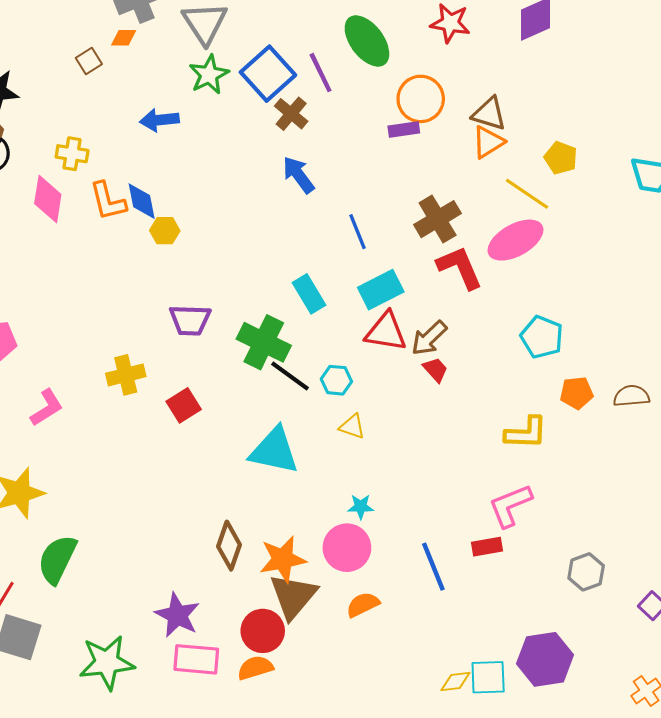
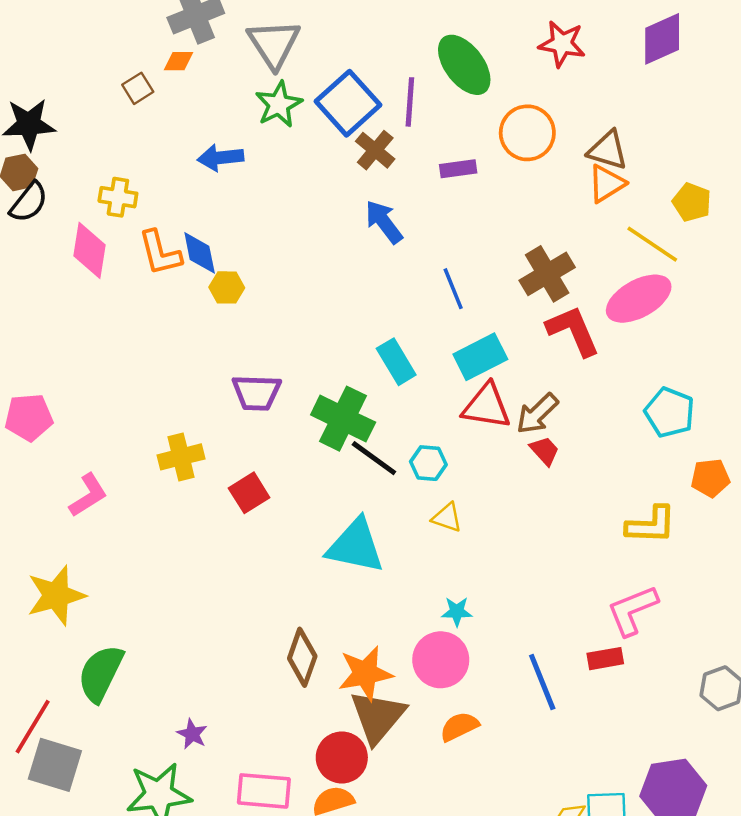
purple line: (321, 73) -> (410, 102), turned 30
purple rectangle: (404, 129) -> (458, 169), moved
purple star: (177, 615) -> (192, 734), moved, size x0.6

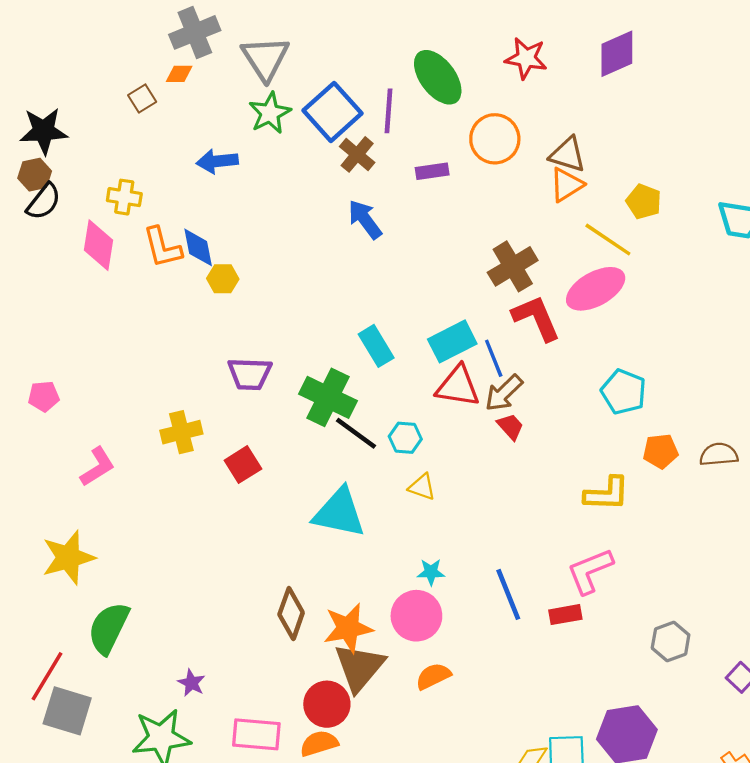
blue line: (453, 289) -> (494, 358), moved
pink pentagon: (29, 417) -> (44, 396), size x0.7
blue line: (542, 682) -> (508, 594), moved

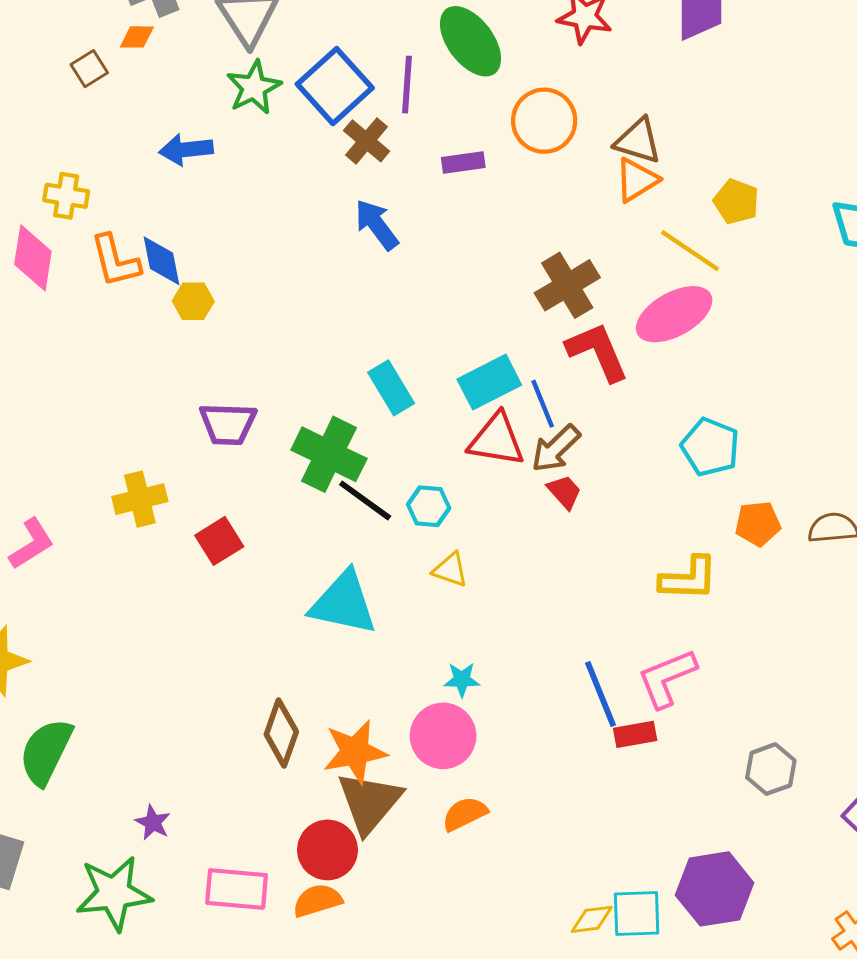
blue line: (508, 594) -> (600, 694), moved

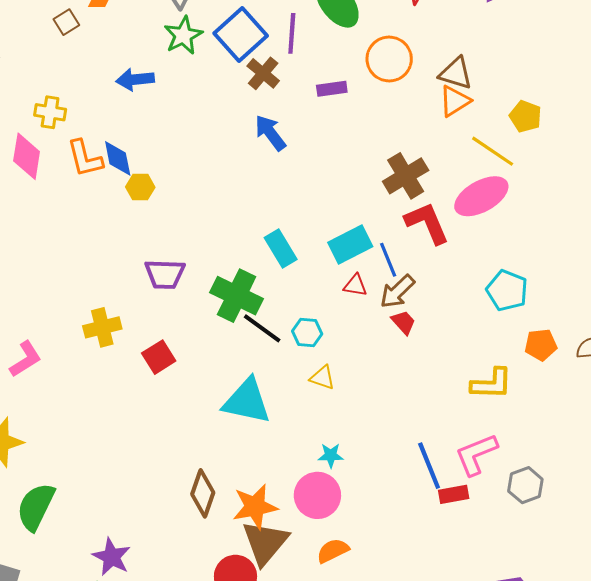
red triangle: (496, 440) -> (355, 285), size x0.6
gray hexagon: (771, 769) -> (525, 485), moved
purple star: (153, 823) -> (112, 557), size x1.5

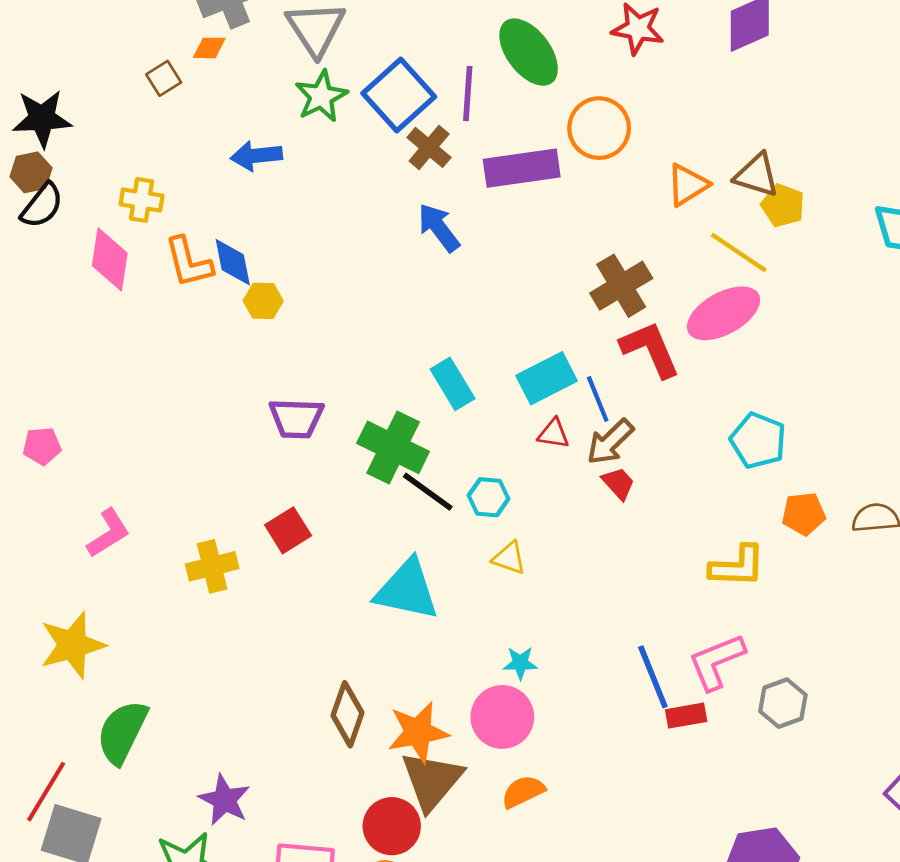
brown triangle: (456, 73) -> (757, 175), moved
purple rectangle: (332, 89) -> (522, 168), size x1.8
yellow cross: (102, 327) -> (212, 566), moved

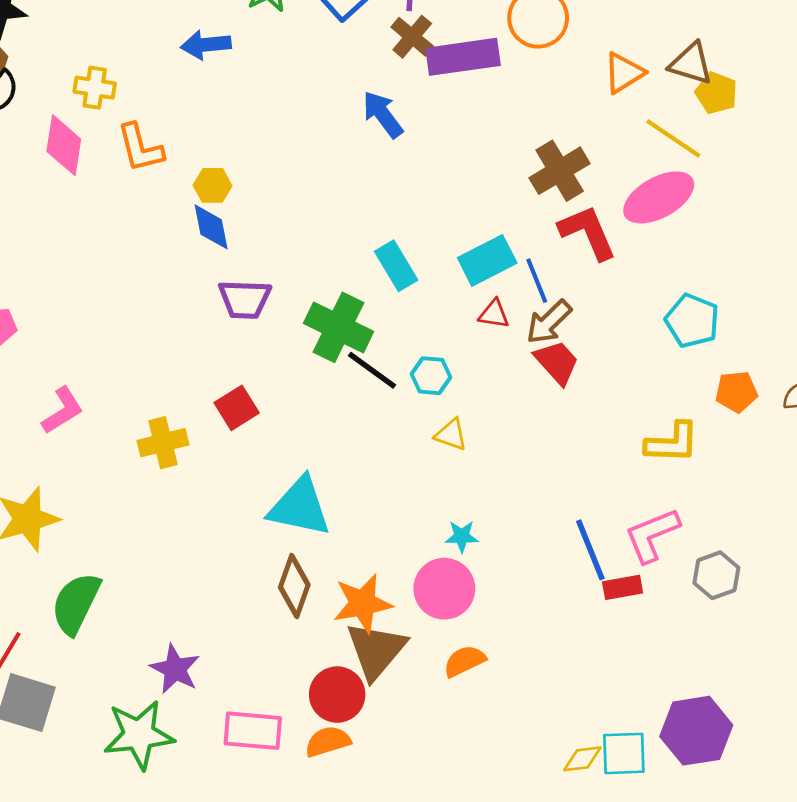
brown cross: (429, 147) -> (412, 37), moved
blue diamond: (233, 262) -> (211, 227), moved
red trapezoid: (618, 483) -> (557, 362), size x1.4
cyan triangle: (407, 590) -> (300, 507), moved

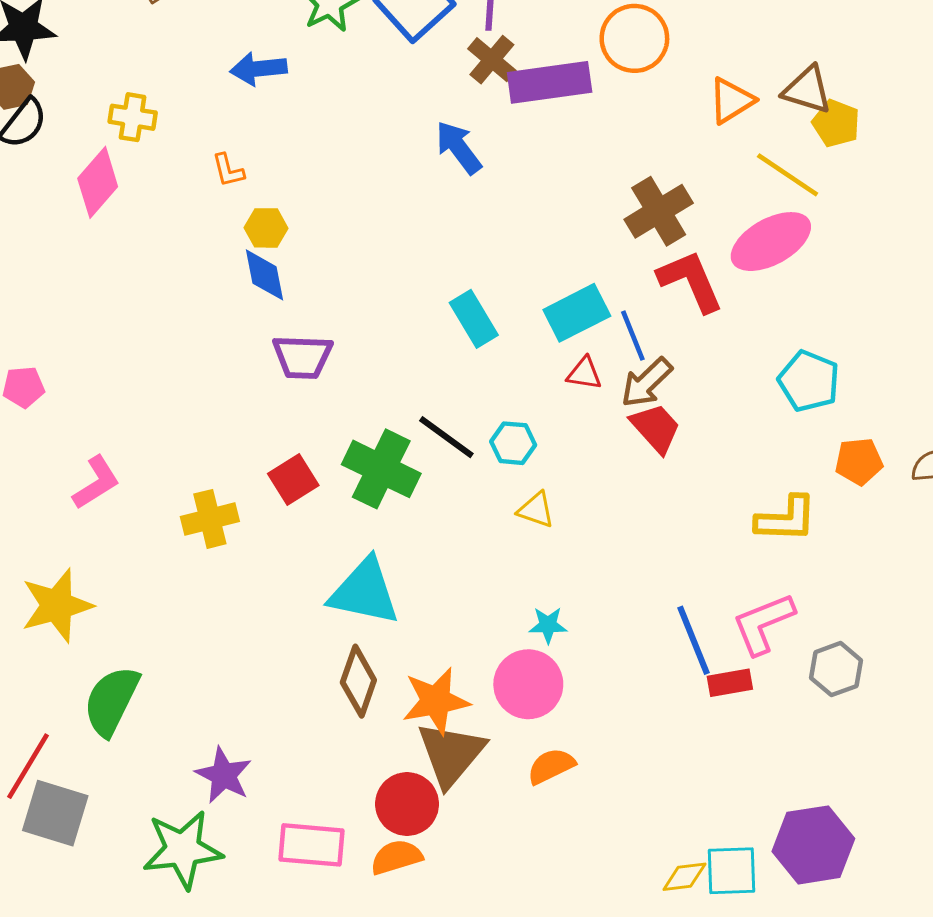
pink diamond: (64, 145) -> (98, 182), turned 32
orange L-shape: (140, 148) -> (228, 170), moved, size x0.6
green cross: (338, 327) -> (381, 469), moved

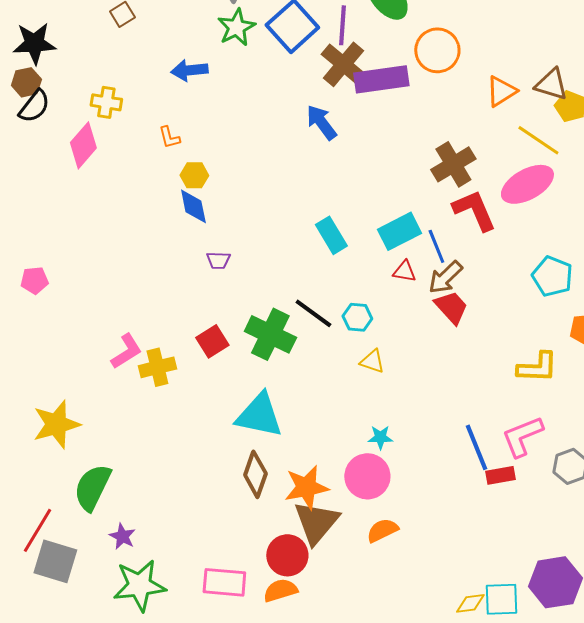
brown cross: (492, 60) -> (343, 64), size x1.4
purple trapezoid: (302, 357) -> (218, 260), size x0.6
pink L-shape: (96, 483) -> (126, 351), moved
purple star: (224, 775) -> (122, 536), moved, size x0.7

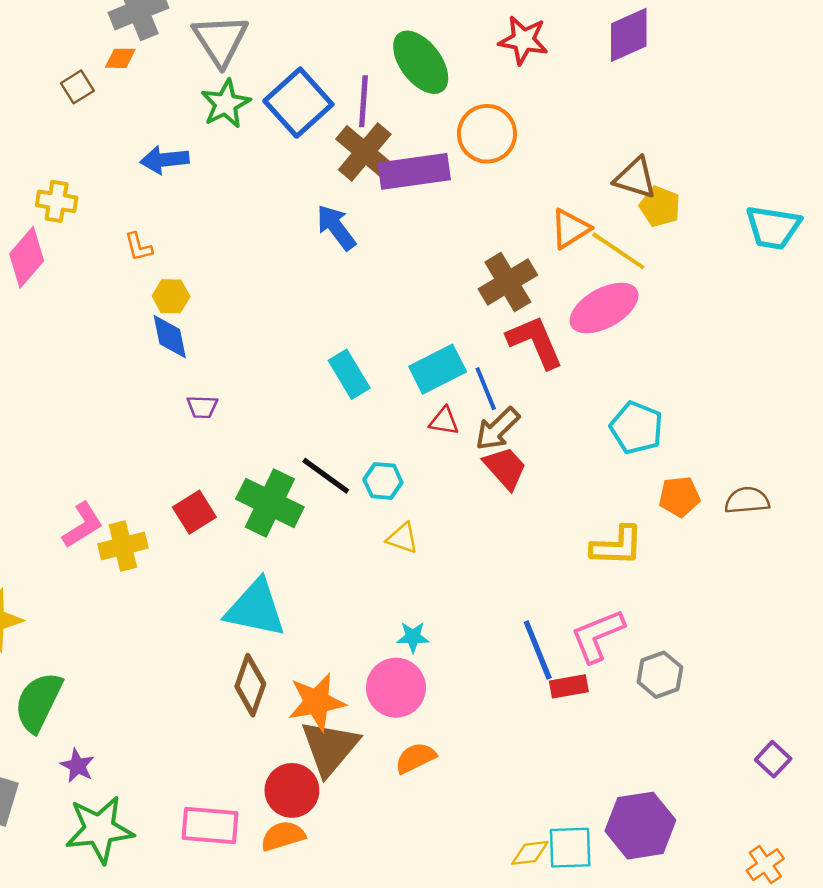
orange triangle: (501, 91) -> (570, 229), moved

